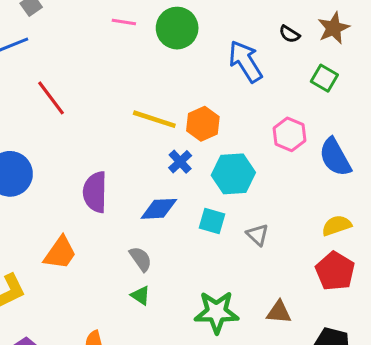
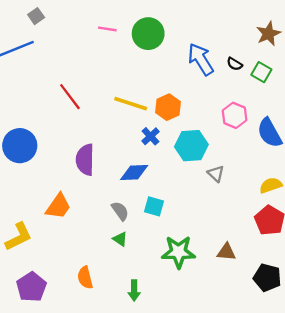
black semicircle: (289, 34) -> (235, 64), moved
red line: (51, 98) -> (70, 97), moved
cyan square: (212, 221) -> (154, 206), moved
gray triangle: (258, 235) -> (216, 174), moved

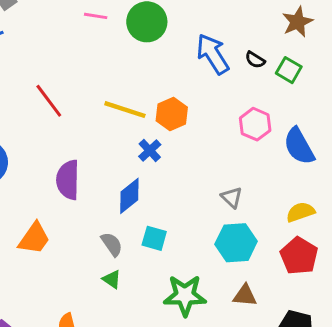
cyan hexagon: (191, 146) -> (236, 243), moved
blue diamond: (134, 173) -> (129, 196), turned -36

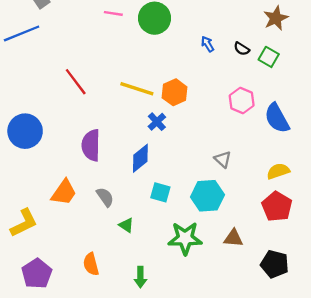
blue arrow: (213, 54) -> (207, 44), size x0.5
cyan hexagon: (236, 243) -> (207, 196), moved
gray semicircle: (112, 244) -> (105, 197), moved

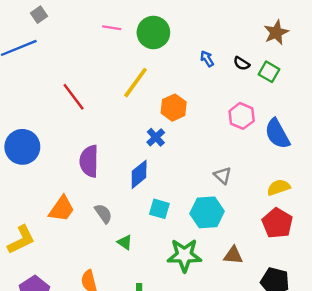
yellow line: (137, 89) -> (136, 83), moved, turned -72

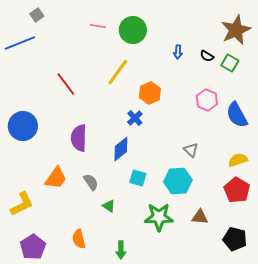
brown star: (276, 32) -> (236, 30), size x1.4
blue arrow: (207, 59) -> (178, 52), turned -144

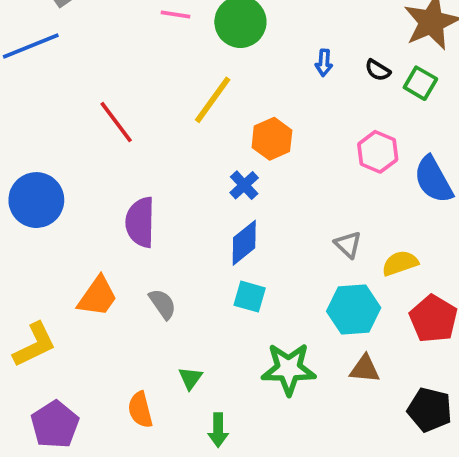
blue diamond: (121, 149) -> (244, 243), moved
yellow semicircle: (238, 160) -> (400, 263), moved
cyan hexagon: (178, 181) -> (354, 310), moved
green triangle: (109, 206) -> (190, 378), moved, turned 32

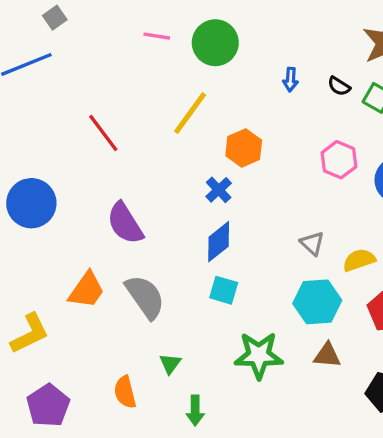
purple semicircle: (140, 222) -> (125, 223), turned -33
gray semicircle: (163, 304) -> (145, 297), size x1.6

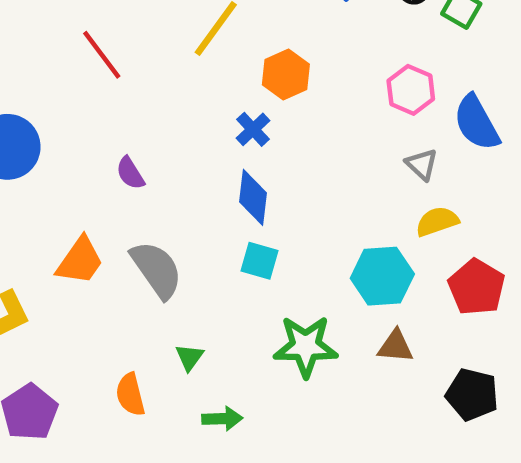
purple semicircle: (125, 223) -> (130, 173), size x0.6
blue diamond: (219, 242) -> (253, 197), turned -45
gray triangle: (312, 243) -> (422, 164), moved
green arrow: (195, 410) -> (222, 419), turned -92

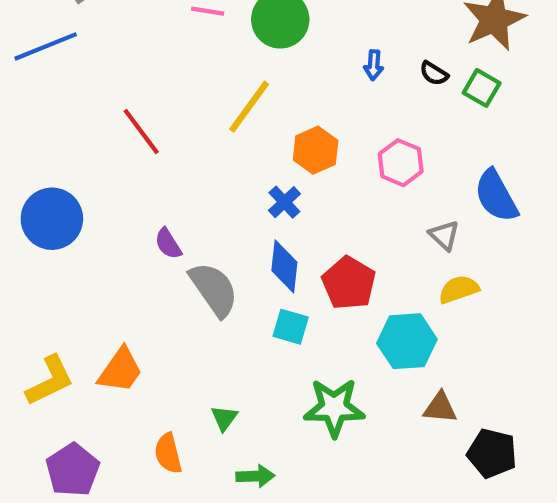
pink hexagon: (411, 90) -> (401, 163), moved
orange trapezoid: (80, 261) -> (120, 370), moved
gray semicircle: (157, 270) -> (214, 289), moved
red pentagon: (477, 287) -> (349, 283), moved
brown triangle: (395, 346) -> (440, 408), moved

